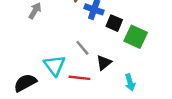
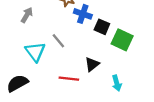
gray line: (82, 48) -> (58, 41), moved
cyan triangle: (54, 65) -> (35, 52), moved

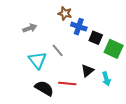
gray arrow: (27, 15) -> (30, 28), turned 40
black semicircle: (17, 83) -> (44, 88), moved, turned 60
cyan arrow: (117, 83) -> (106, 79), moved

